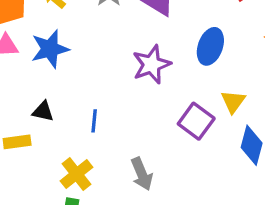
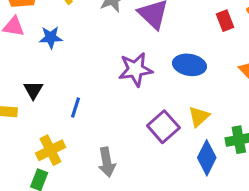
blue ellipse: (210, 46) -> (189, 65), turned 68
blue star: (50, 49) -> (51, 37), size x0.7
black triangle: (43, 111) -> (33, 90), turned 36

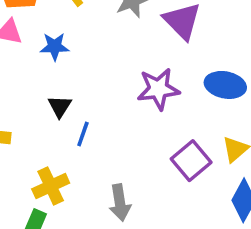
black triangle: (33, 90) -> (60, 106), moved

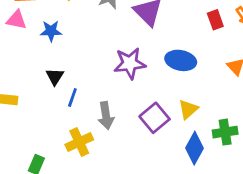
yellow cross: (51, 186) -> (79, 142), moved
gray arrow: (120, 203) -> (106, 116), moved

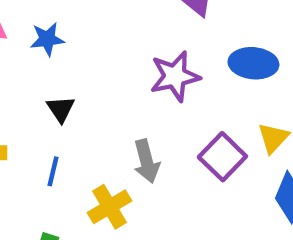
blue line: (72, 98) -> (53, 171), moved

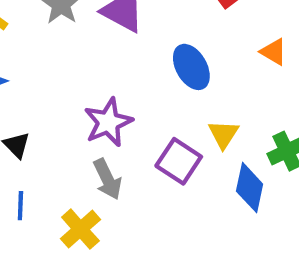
blue ellipse: (253, 63) -> (191, 67), turned 66
purple star: (175, 76) -> (108, 122), moved

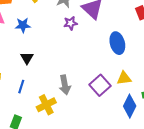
purple star: (108, 122) -> (70, 23), moved, size x0.6
yellow triangle: (223, 134) -> (124, 78), turned 35

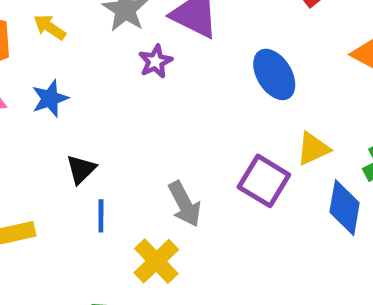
black triangle: (27, 58) -> (81, 169), turned 32
blue line: (21, 87) -> (101, 216), moved

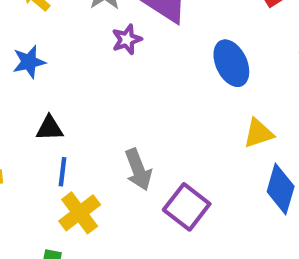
black triangle: (81, 169) -> (50, 128), turned 36
purple square: (264, 181) -> (187, 207), moved
yellow cross: (156, 261) -> (80, 213), moved

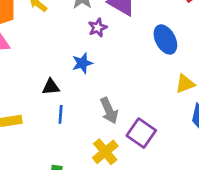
blue star: (29, 62) -> (82, 63), moved
yellow cross: (80, 213) -> (105, 152), moved

